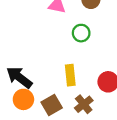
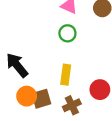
green circle: (81, 33) -> (67, 33), moved
orange circle: (23, 99) -> (27, 96), moved

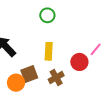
orange circle: (27, 96) -> (16, 83), moved

